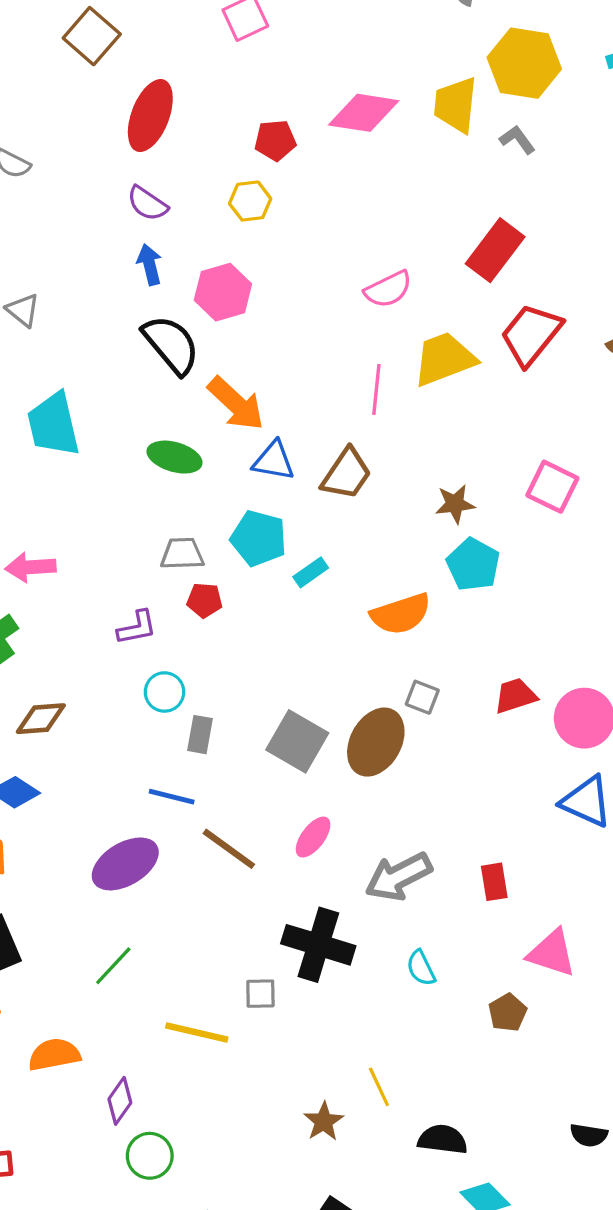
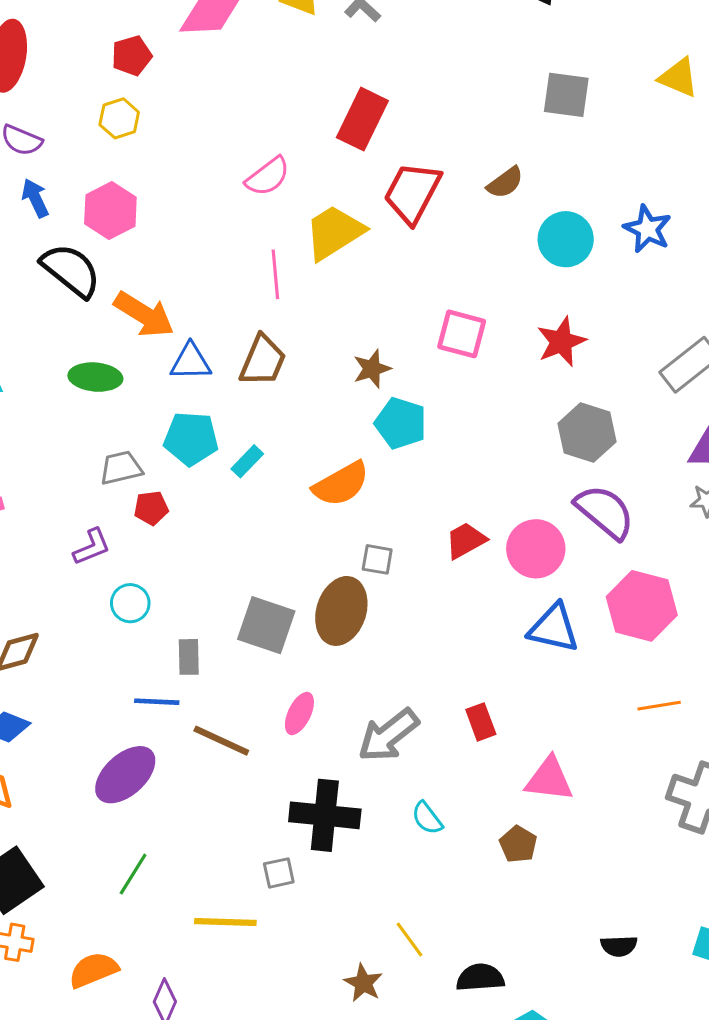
gray rectangle: (200, 735) -> (189, 657), moved

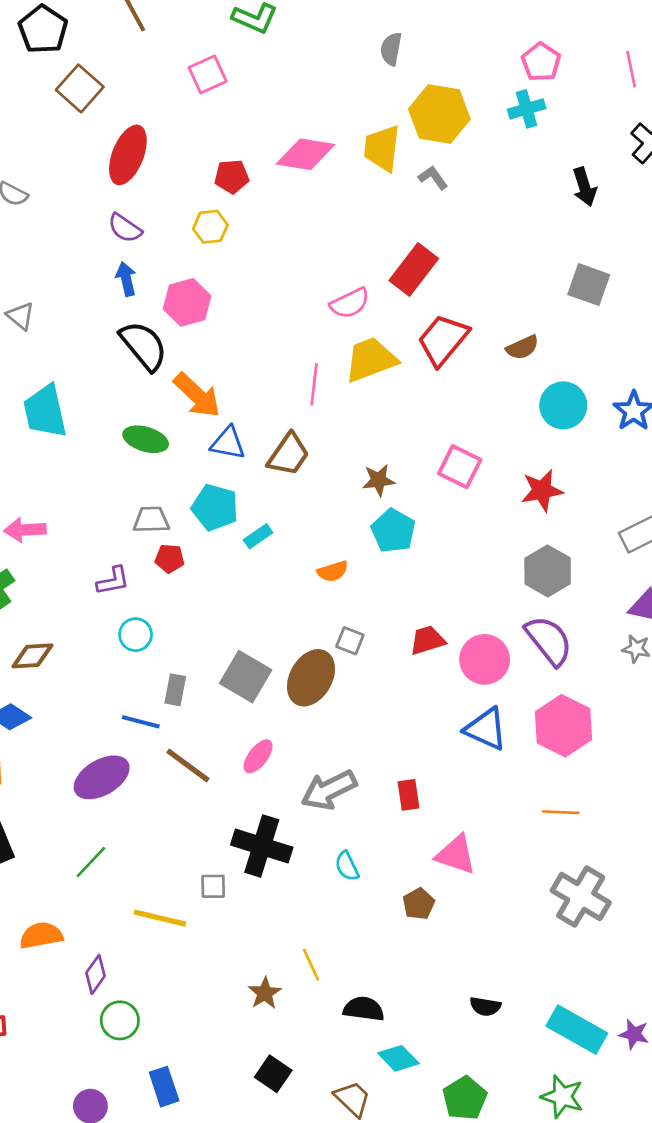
pink semicircle: (268, 177) -> (350, 303), moved
orange semicircle: (341, 484) -> (333, 571), size x0.6

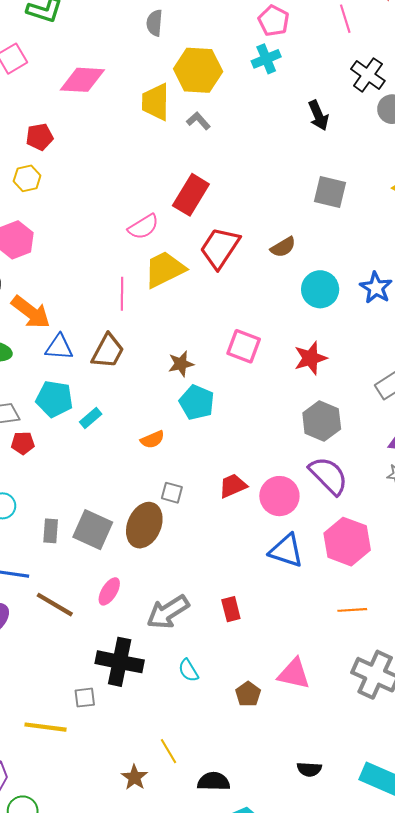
pink diamond: (305, 154) -> (82, 80), moved
gray rectangle: (175, 690) -> (51, 531), moved
pink triangle: (456, 855) -> (294, 674), moved

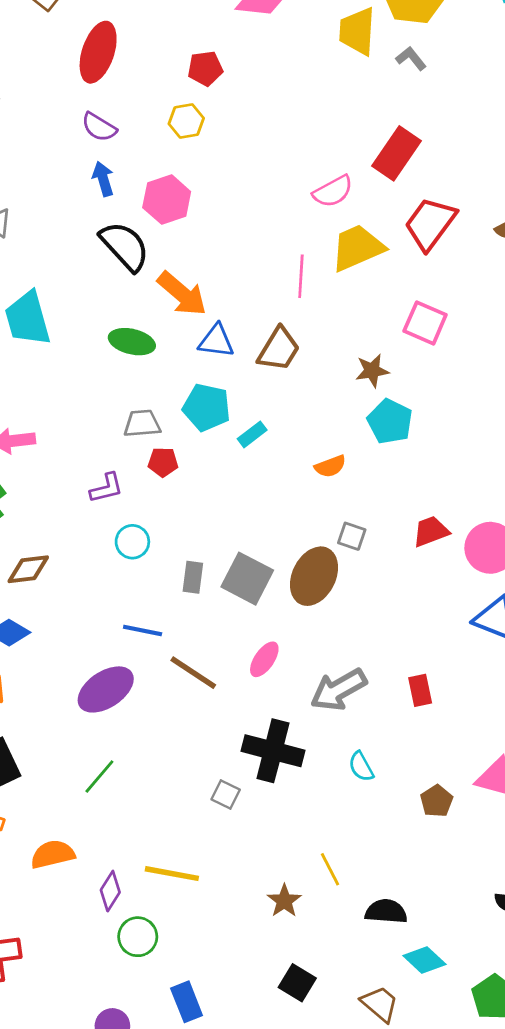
pink square: (244, 346) -> (425, 323), moved
gray square: (85, 698) -> (226, 795), turned 30
yellow line: (46, 727) -> (172, 874), moved

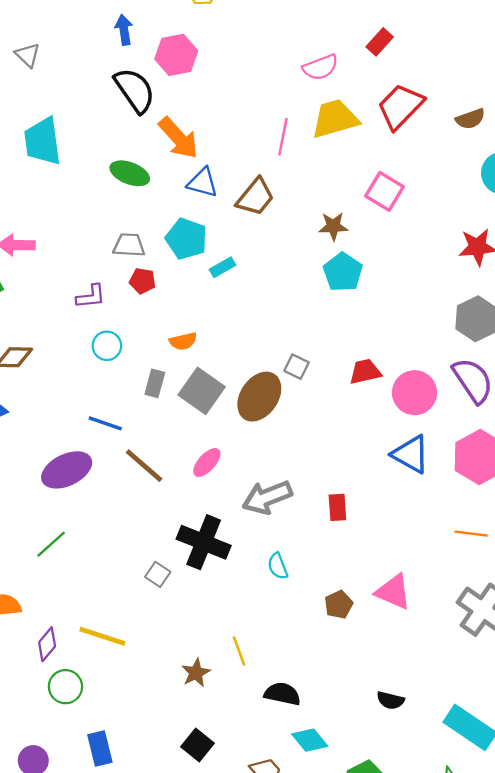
red rectangle: (396, 153) -> (380, 42), size x0.6
orange semicircle: (330, 466) -> (183, 341), moved

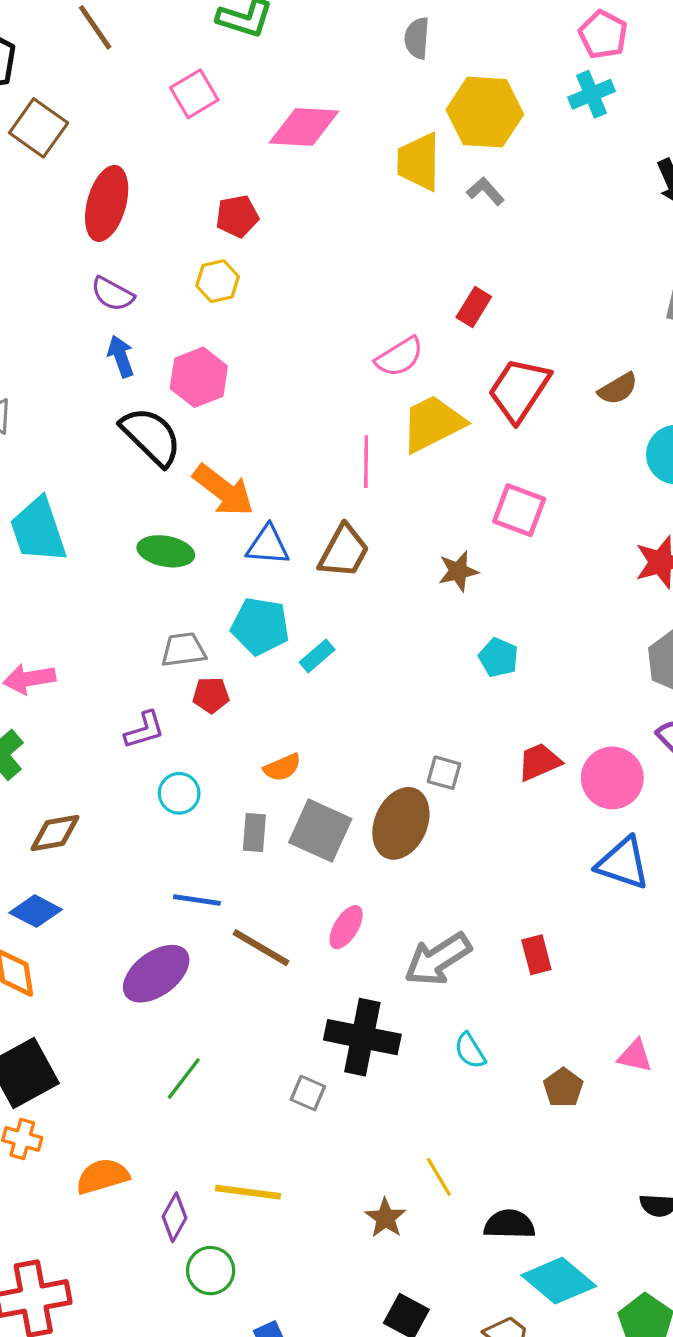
cyan pentagon: (343, 272) -> (498, 657), moved, size x0.7
green line: (51, 544) -> (184, 1078), moved
pink triangle: (393, 592) -> (635, 1056), size x0.7
cyan diamond: (310, 740) -> (559, 1281), size x1.4

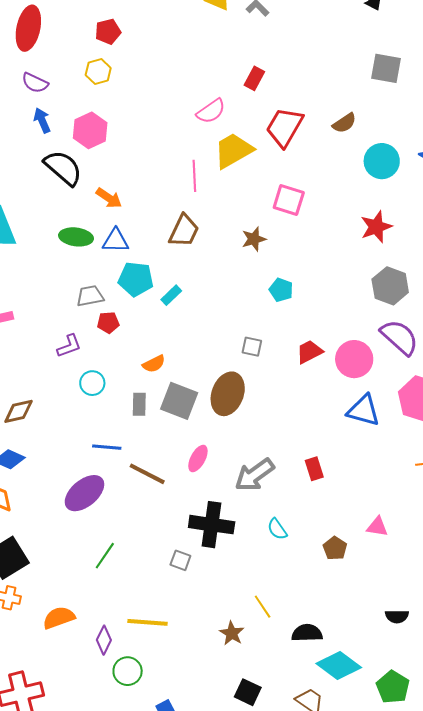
orange arrow: (223, 490) -> (109, 198), size x0.7
blue triangle: (268, 545) -> (115, 241), moved
gray square: (444, 773) -> (252, 347), moved

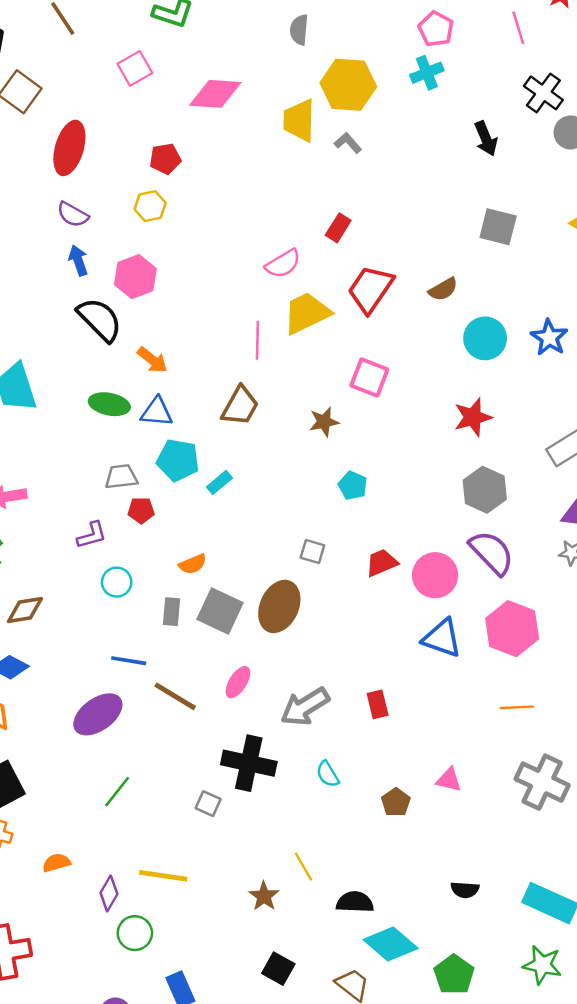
orange semicircle: (59, 618) -> (56, 863), size x0.7

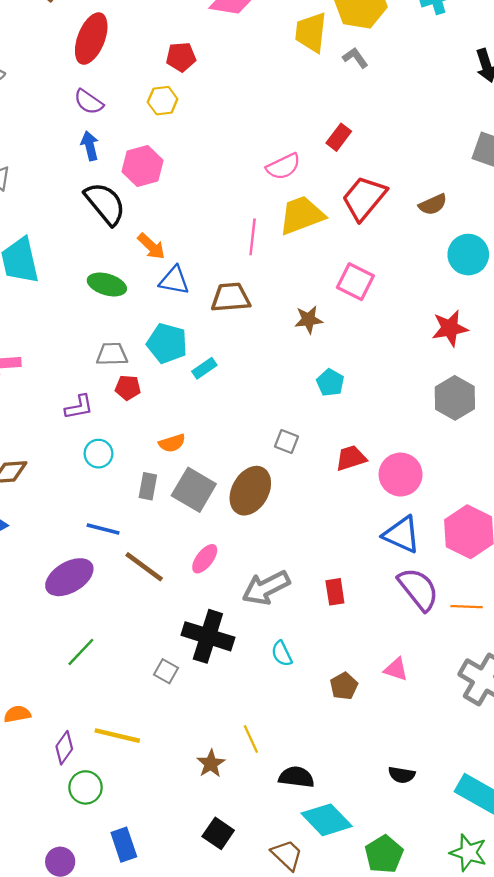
brown trapezoid: (240, 406) -> (231, 297), turned -129
blue triangle: (157, 412) -> (174, 280), moved
purple semicircle: (492, 553) -> (418, 589), moved

